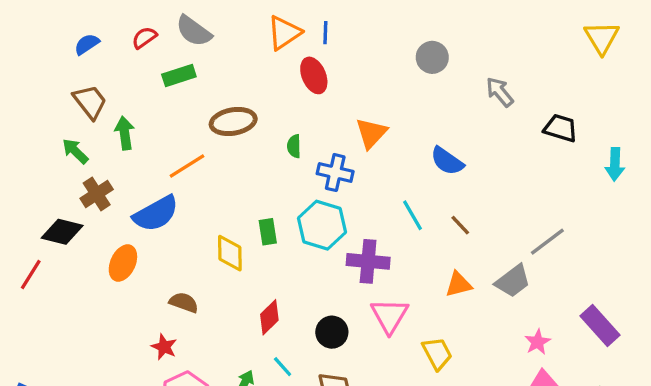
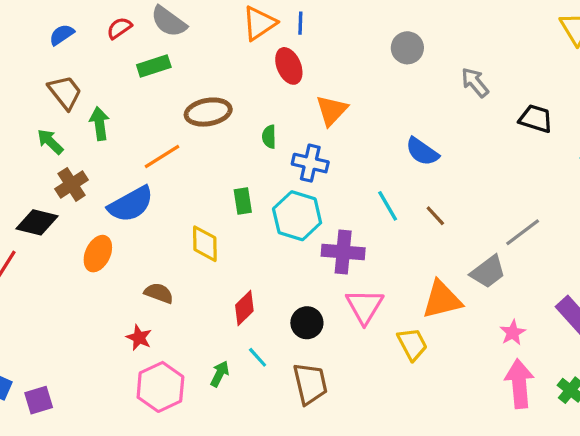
orange triangle: (371, 133) -> (332, 110), moved
green rectangle: (268, 232) -> (243, 201), moved
orange triangle: (459, 284) -> (442, 300), moved, size x1.5

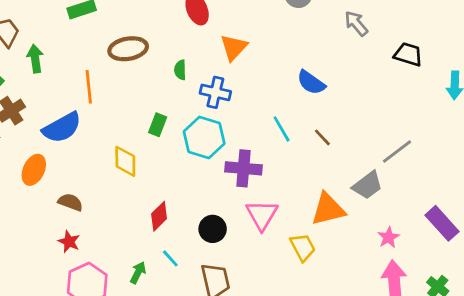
orange line: (162, 156) -> (89, 87), turned -64
green rectangle: (243, 201) -> (158, 125), turned 30
brown semicircle: (159, 293) -> (70, 202), moved

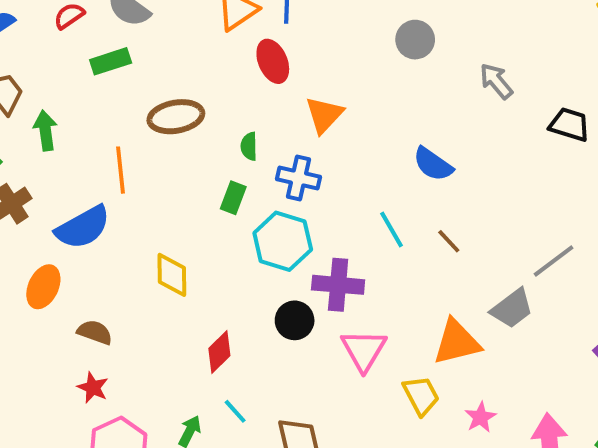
green rectangle: (158, 125) -> (233, 198), moved
black circle: (213, 229) -> (295, 320), moved
pink star: (389, 237) -> (480, 417), moved

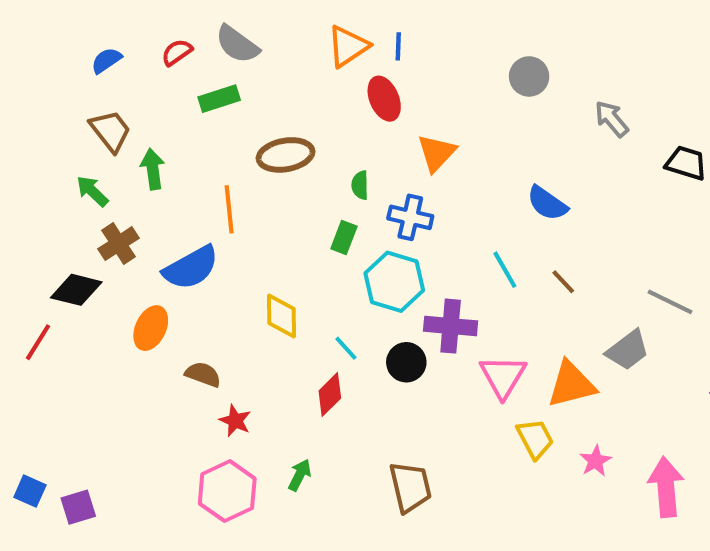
gray line: (554, 261) -> (670, 302), turned 63
pink triangle: (364, 350) -> (503, 376), moved
red star: (93, 388) -> (235, 421), moved
cyan line: (235, 411) -> (346, 348), moved

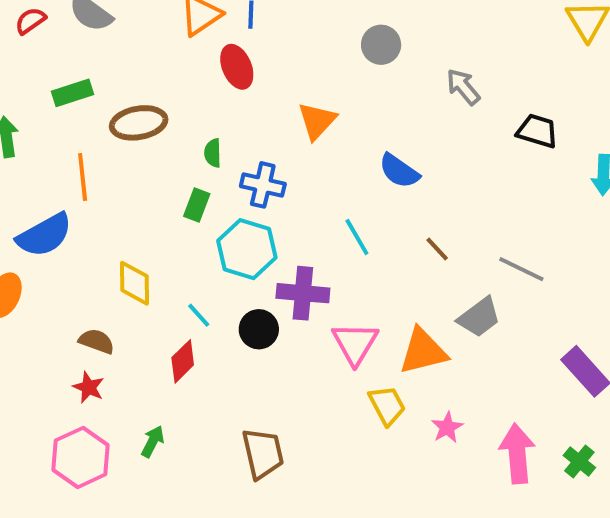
green rectangle: (219, 99) -> (72, 93), moved
orange triangle: (436, 153) -> (317, 121), moved
brown line: (563, 282) -> (437, 249), moved
brown semicircle: (203, 374) -> (97, 341), moved

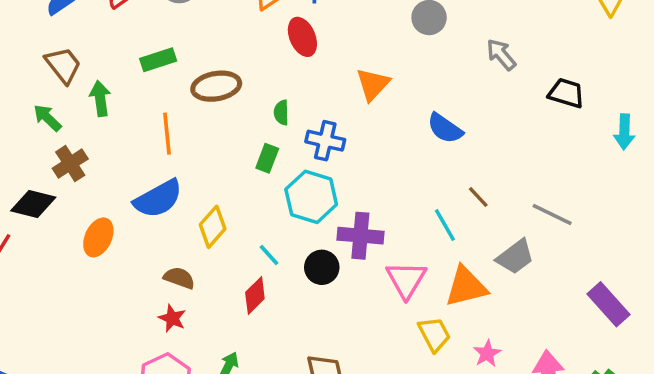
blue semicircle: (44, 235) -> (158, 199), moved
cyan line: (357, 237) -> (445, 225), moved
yellow diamond: (135, 283) -> (213, 227), turned 42

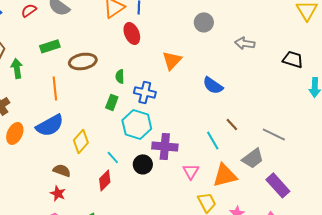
gray arrow: (501, 54) -> (245, 43), turned -42
black trapezoid: (566, 93) -> (293, 59), moved
orange ellipse: (98, 237) -> (15, 133), moved
pink triangle: (406, 280) -> (191, 171), size x0.7
purple rectangle: (608, 304) -> (278, 185), moved

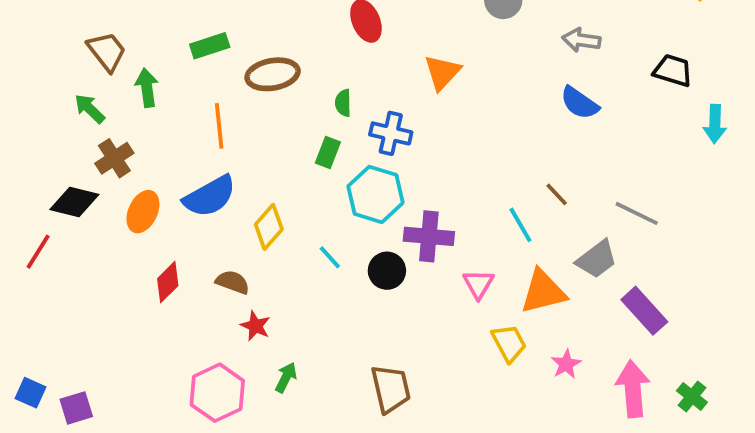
blue semicircle: (213, 85) -> (579, 103), moved
red diamond: (105, 180) -> (168, 282), moved
red star: (58, 193) -> (255, 326), moved

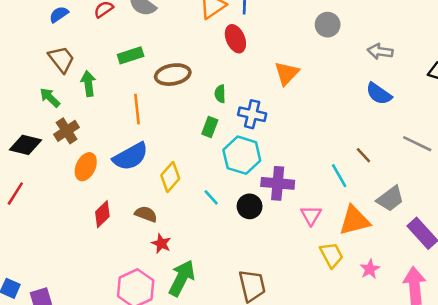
black diamond: (74, 202) -> (26, 145), moved
gray line: (637, 213) -> (417, 144), moved
green arrow: (286, 377) -> (182, 278), size x1.8

